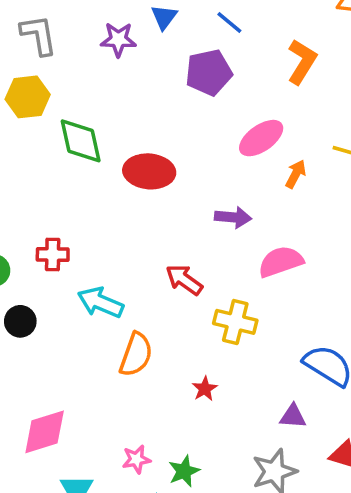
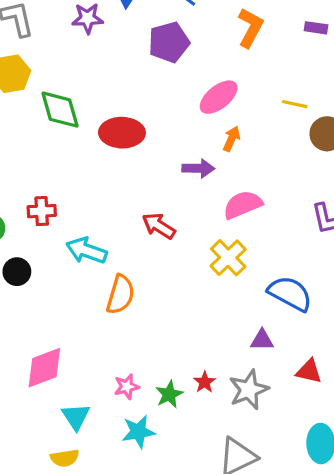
orange arrow: (296, 174) -> (232, 139), moved
yellow cross: (235, 322) -> (228, 258), moved, turned 36
red star: (205, 389) -> (205, 382), moved

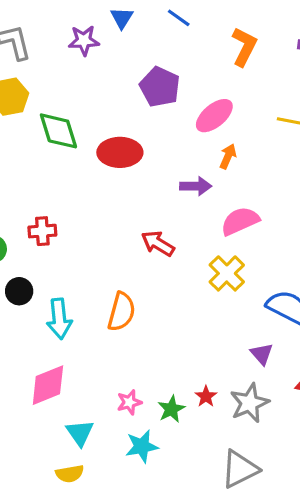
purple pentagon: (169, 42) -> (160, 87), moved, turned -30
cyan arrow: (86, 251) -> (59, 319), moved, turned -114
purple triangle: (262, 340) -> (262, 354), turned 50

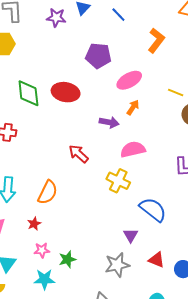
purple pentagon: (160, 87) -> (98, 56), turned -30
green diamond: (58, 131) -> (28, 93), moved
yellow cross: (227, 273) -> (118, 181), turned -30
red star: (206, 396) -> (34, 224), moved

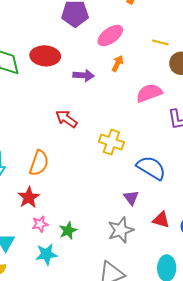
purple arrow: (109, 122) -> (84, 75), moved
pink semicircle: (133, 149) -> (149, 93), moved
red star: (34, 224) -> (29, 197), size x1.5

